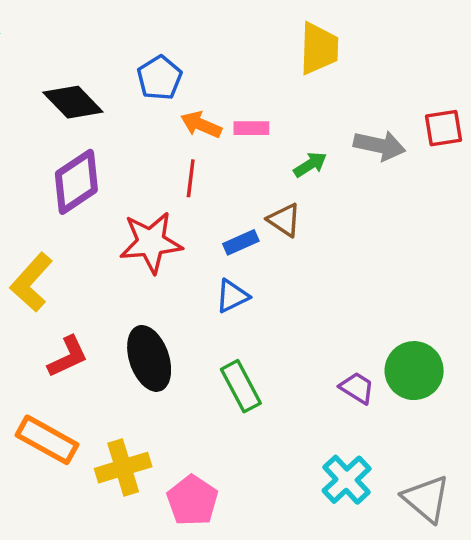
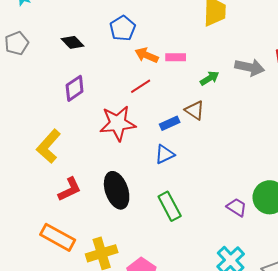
black diamond: (73, 102) -> (73, 42), size x0.7
red line: (191, 178) -> (141, 86), turned 50
purple diamond: (76, 182) -> (75, 88), size x0.7

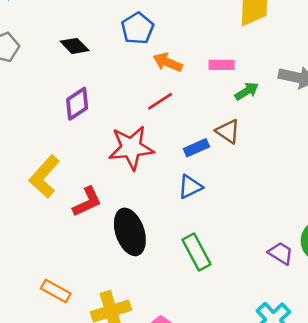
pink rectangle: (176, 57) -> (222, 65), moved
red L-shape: (70, 189) -> (87, 202), moved
orange rectangle: (58, 237) -> (56, 291), size x0.7

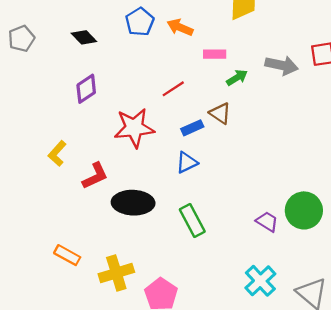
orange arrow: (168, 62) -> (180, 27), moved
red line: (160, 101) -> (173, 89), moved
yellow L-shape: (44, 177) -> (57, 154), size x0.7
black ellipse: (130, 232) -> (133, 203), turned -69

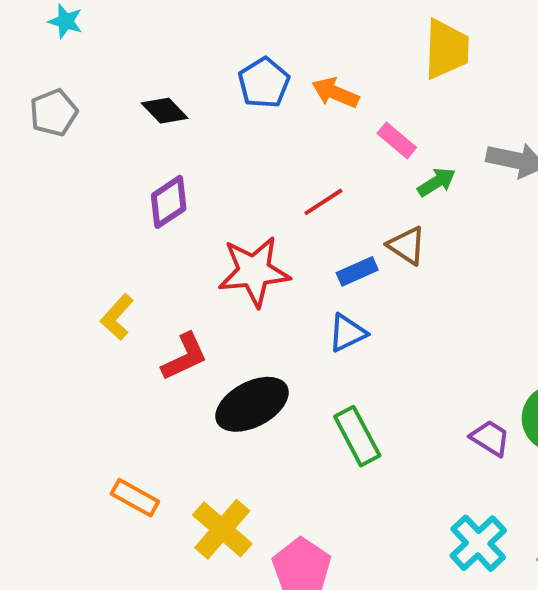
pink rectangle: (215, 54) -> (397, 140), turned 40
black ellipse: (133, 203) -> (252, 404), turned -30
yellow cross: (116, 273) -> (222, 529), turned -32

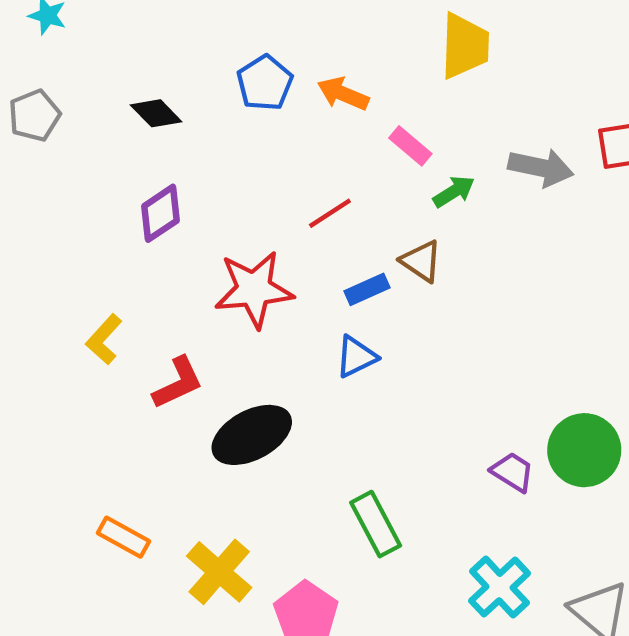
green rectangle: (357, 436) -> (376, 524), moved

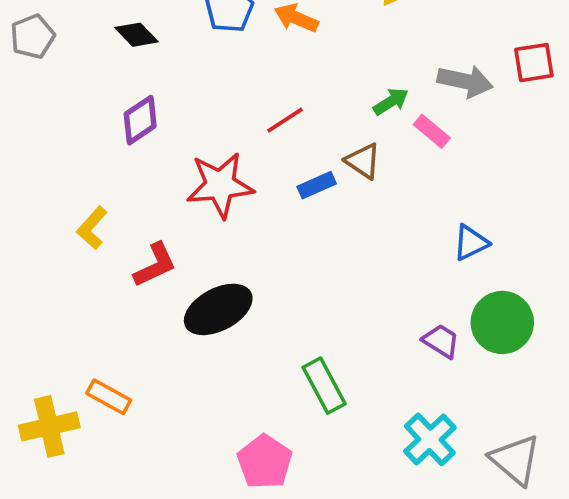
pink rectangle: (410, 146) -> (432, 131), moved
blue triangle: (356, 357) -> (471, 243), moved
yellow cross: (219, 572) -> (49, 426), moved, turned 36

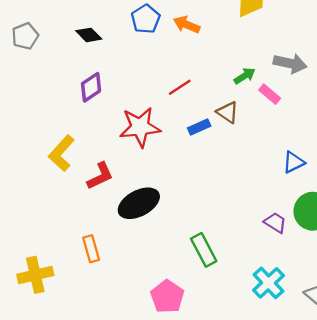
yellow L-shape: (92, 228) -> (61, 153), size x1.4
orange rectangle: (109, 397) -> (91, 249), moved, turned 45

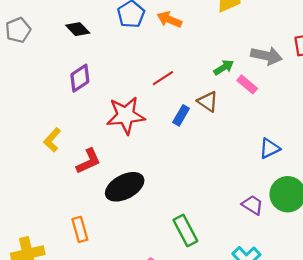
blue rectangle: (199, 127) -> (181, 115), turned -36
yellow L-shape: (61, 153) -> (52, 140), size x0.7

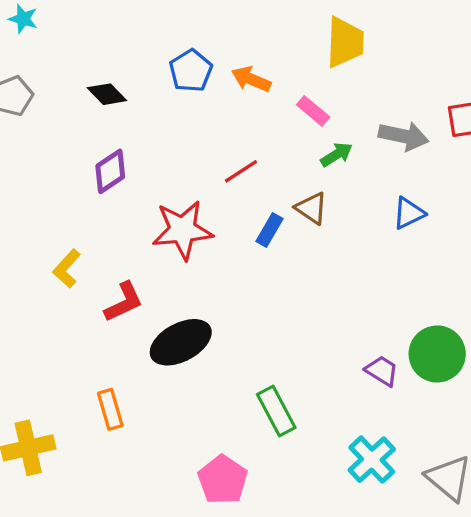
pink rectangle: (247, 84) -> (313, 111), moved
blue triangle: (270, 148) -> (409, 213), moved

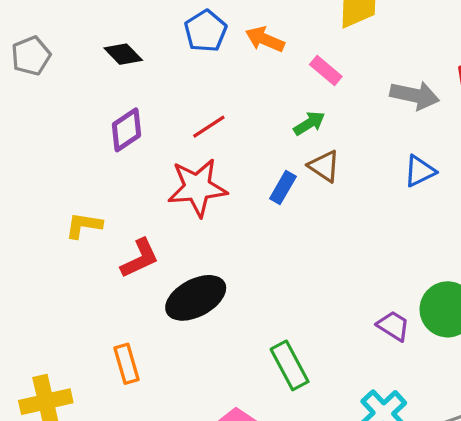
green arrow: (337, 155) -> (309, 123), moved
red line: (241, 171) -> (209, 127), moved
yellow L-shape: (67, 269) -> (84, 225), turned 57

